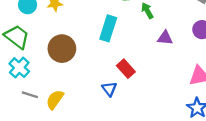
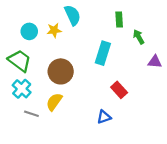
blue triangle: (109, 89) -> (104, 117), moved, turned 48
yellow semicircle: (55, 100) -> (54, 102), moved

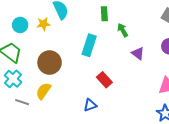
purple triangle: (155, 62) -> (138, 53), turned 32

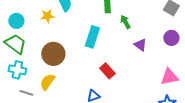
cyan circle: (20, 25) -> (16, 21), moved
cyan cross: (13, 79) -> (17, 70), turned -30

